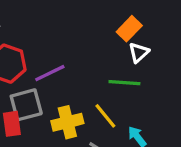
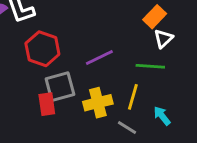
purple line: (50, 73) -> (99, 57), moved
yellow line: (105, 116) -> (133, 97), turned 55

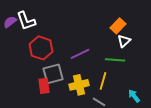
cyan arrow: (162, 116) -> (134, 96), moved

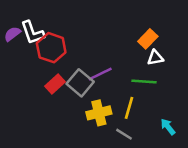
white triangle: (124, 41) -> (155, 58), turned 32
red hexagon: (41, 48) -> (51, 48), moved
gray square: (53, 74) -> (80, 83), moved, turned -35
red rectangle: (44, 86) -> (55, 84), moved, turned 56

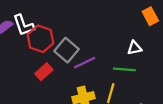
orange rectangle: (148, 39) -> (150, 16), moved, turned -72
gray square: (80, 83) -> (67, 50), moved

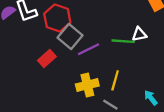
red hexagon: (40, 39) -> (57, 18), moved
green line: (124, 69) -> (123, 41), moved

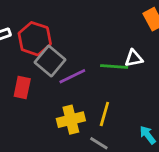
red rectangle: (47, 58) -> (22, 87), turned -36

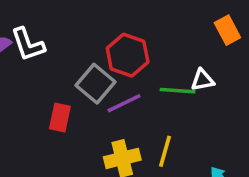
red hexagon: (35, 39) -> (128, 55), moved

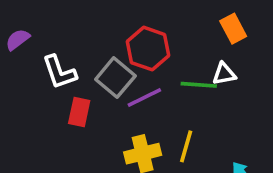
orange rectangle: (227, 30) -> (233, 29), moved
white L-shape: (28, 44) -> (59, 72), moved

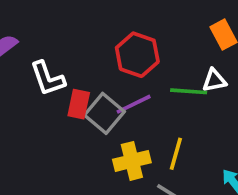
gray square: (115, 78) -> (104, 113), moved
red rectangle: (79, 112) -> (79, 104), moved

